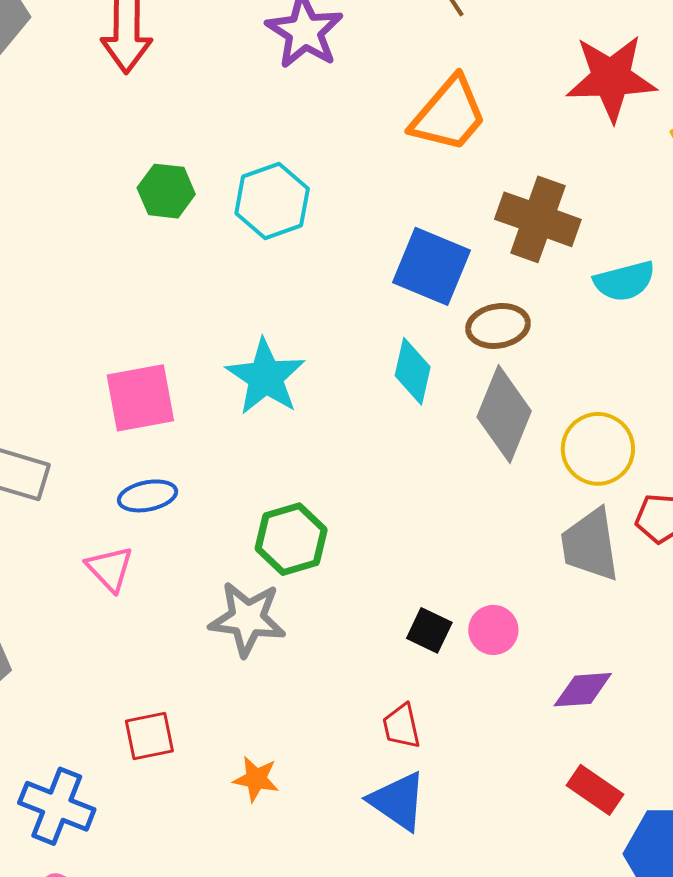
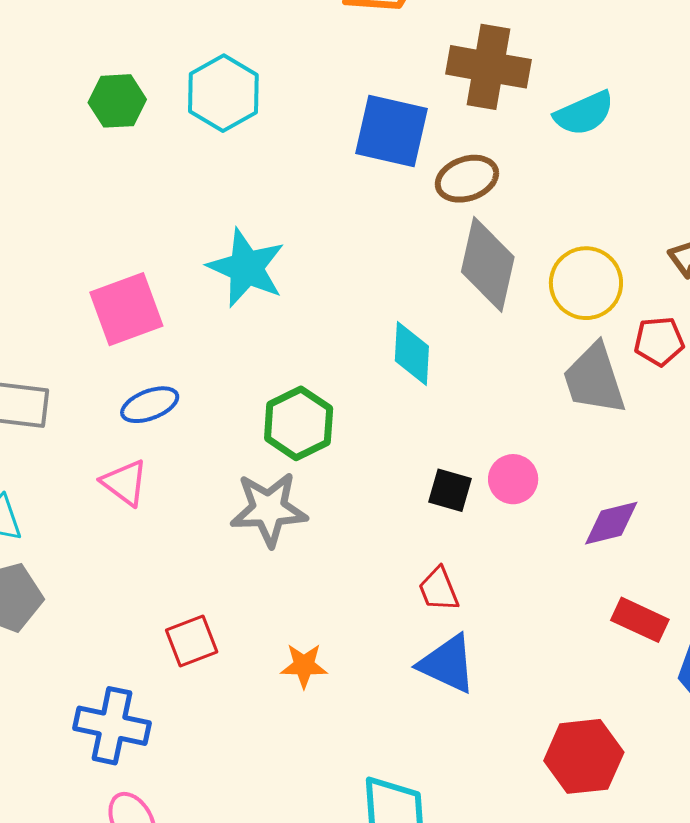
cyan diamond: (413, 371) -> (412, 354), moved

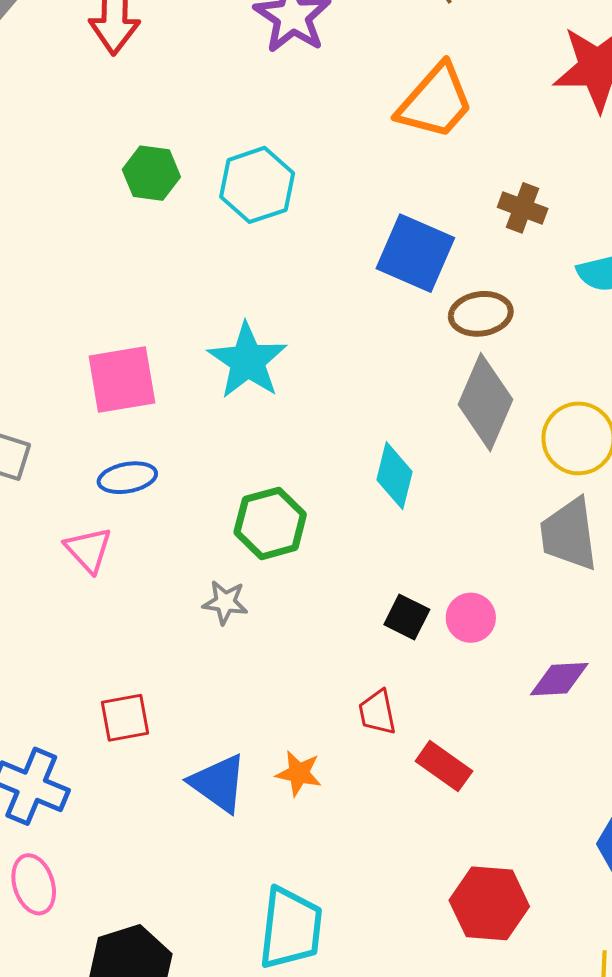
brown cross: (489, 67) -> (523, 208), size x0.6
gray star: (269, 509) -> (225, 602), size x0.6
red rectangle: (640, 620) -> (444, 766), moved
blue triangle: (447, 664) -> (218, 783), moved
orange star: (304, 666) -> (299, 773), moved

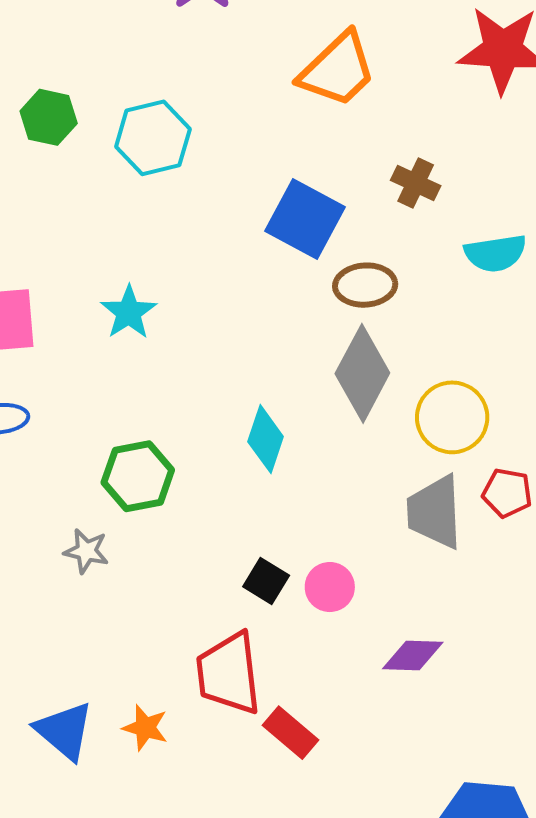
cyan star: (247, 361) -> (129, 312), size x0.7
red trapezoid: (377, 712) -> (229, 673), size x1.8

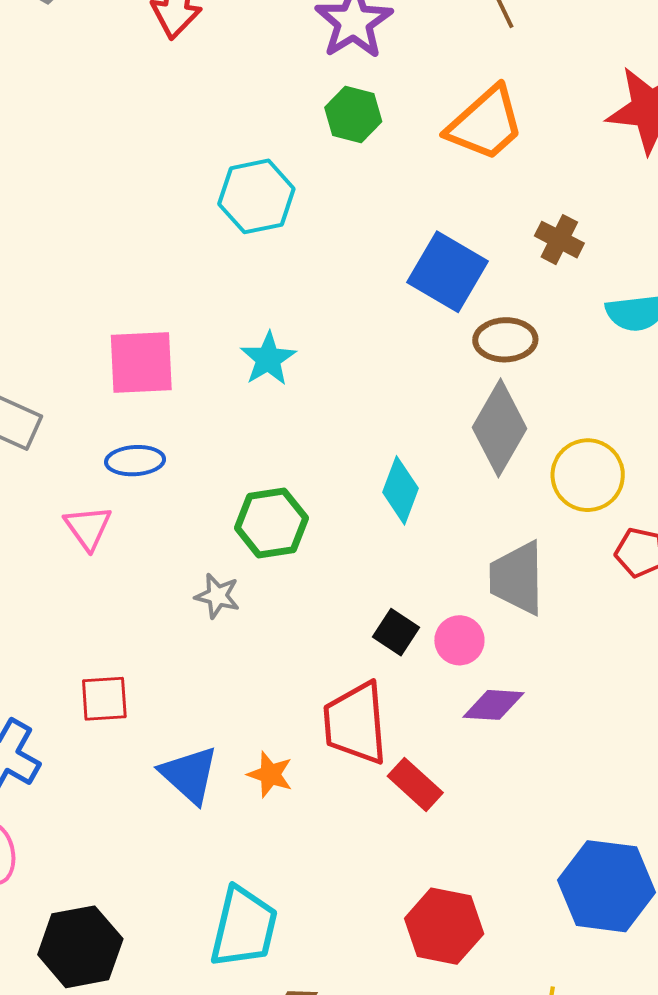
green hexagon: (49, 117) -> (353, 115), moved
cyan hexagon: (153, 138) -> (256, 196), moved
gray trapezoid: (435, 512) -> (517, 578), moved
purple diamond: (413, 656) -> (494, 705), moved

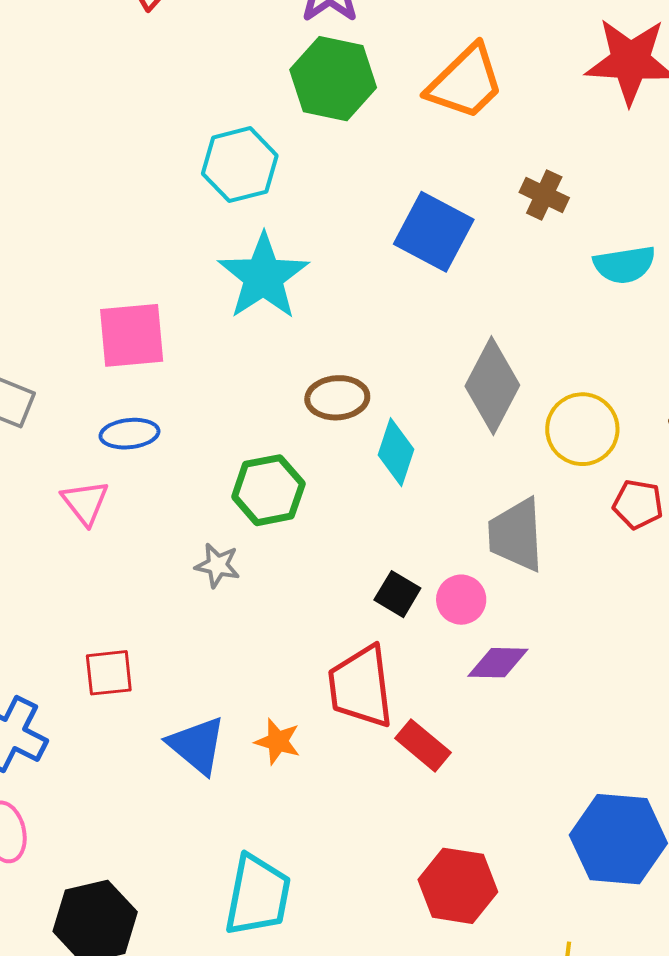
green hexagon: (353, 115) -> (333, 79), size x1.5
brown ellipse: (505, 340) -> (337, 398), moved
cyan star: (268, 359) -> (263, 277), moved, size x1.6

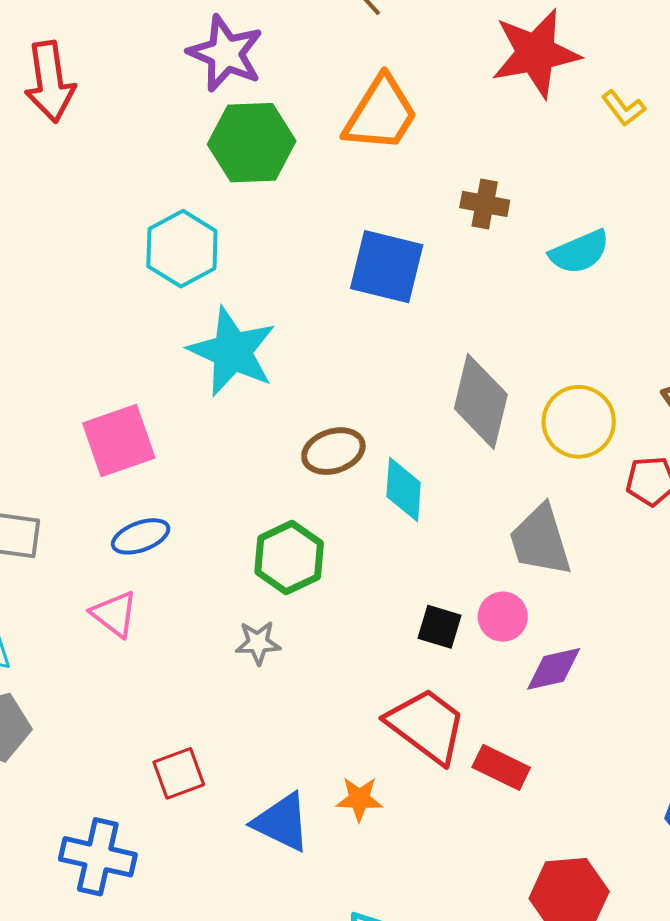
red trapezoid: (361, 687) -> (426, 726), turned 148

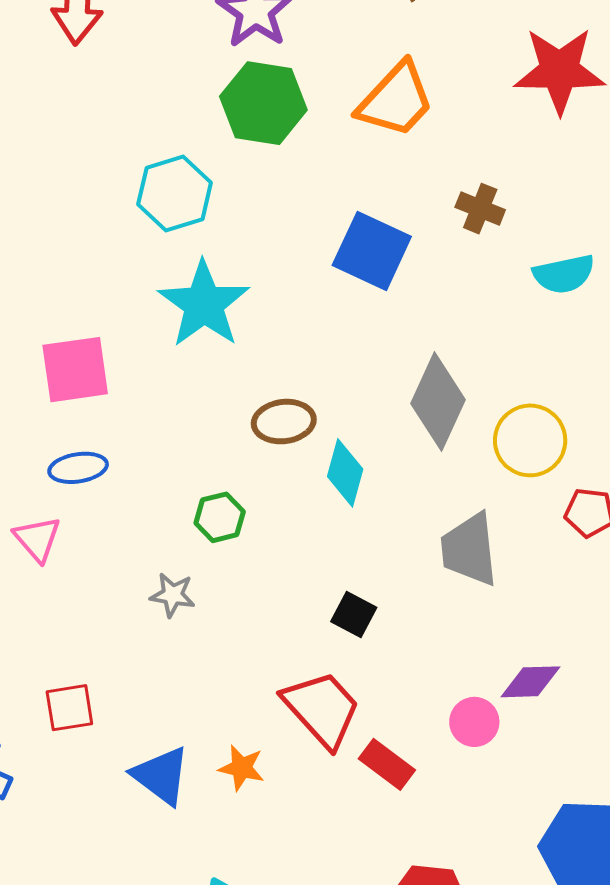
green hexagon: (289, 557) -> (220, 517), size x0.7
pink circle: (503, 617) -> (474, 722), moved
purple diamond: (554, 669) -> (530, 682), moved

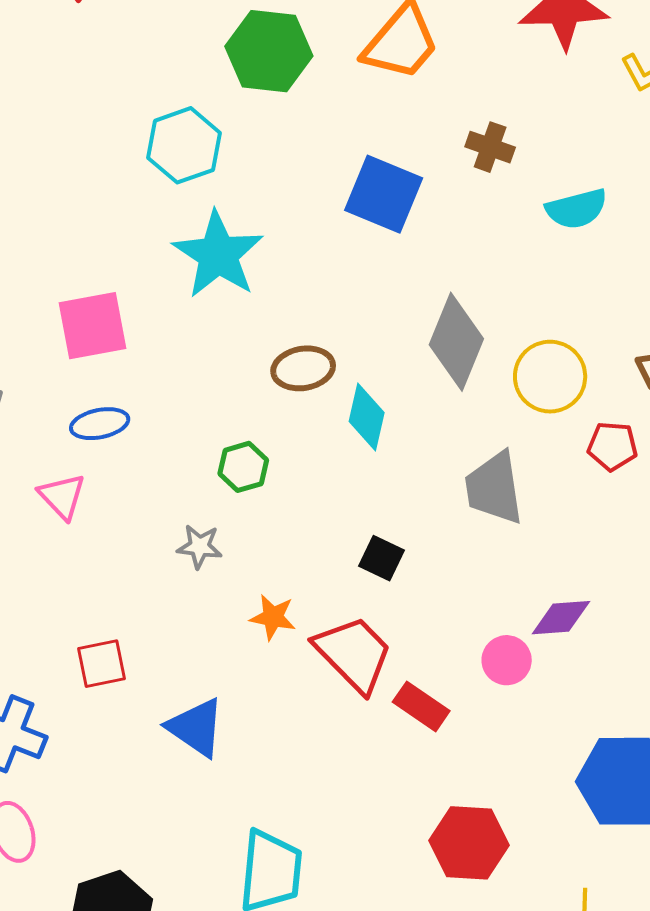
orange star: (242, 768) -> (273, 617), moved

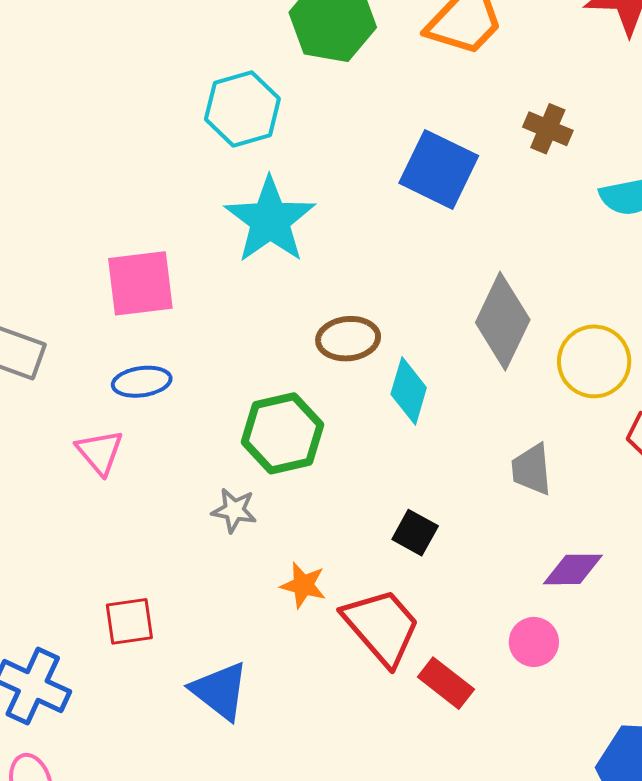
green hexagon: (243, 467) -> (283, 433), size x1.6
gray trapezoid: (494, 488) -> (532, 469), size x0.7
purple diamond: (561, 618) -> (573, 569), moved

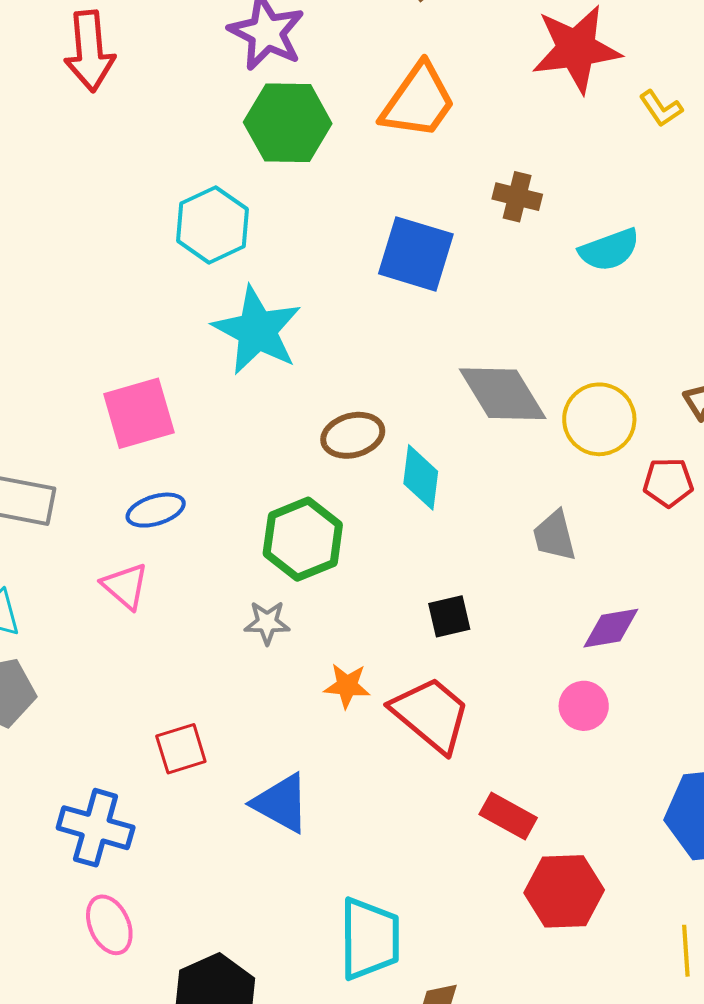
gray diamond: (503, 321) -> (503, 394), turned -48
black square: (415, 533) -> (449, 616), turned -33
red rectangle: (446, 683) -> (508, 816), moved

